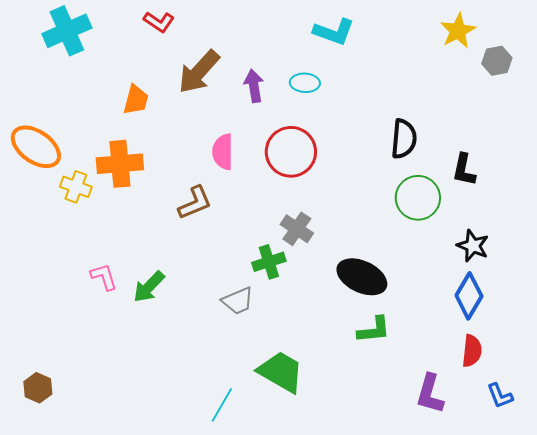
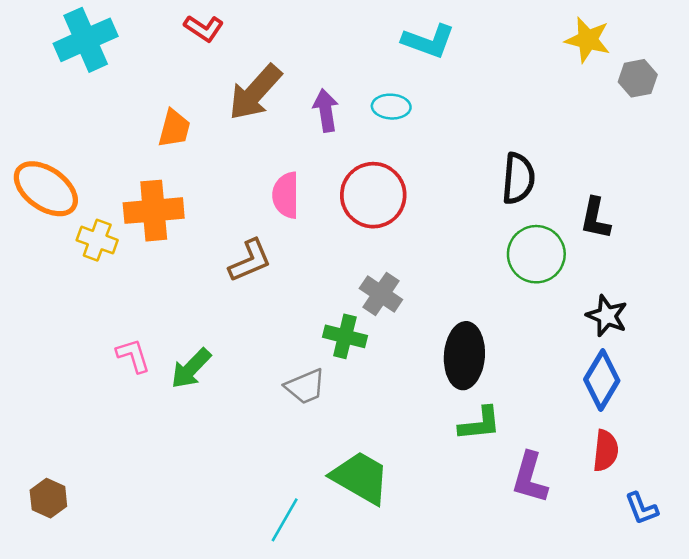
yellow star: (458, 31) -> (588, 40), turned -30
green cross: (269, 262) -> (345, 336), turned 32
black ellipse: (362, 277) -> (464, 356), turned 69
purple L-shape: (430, 394) -> (530, 478), moved

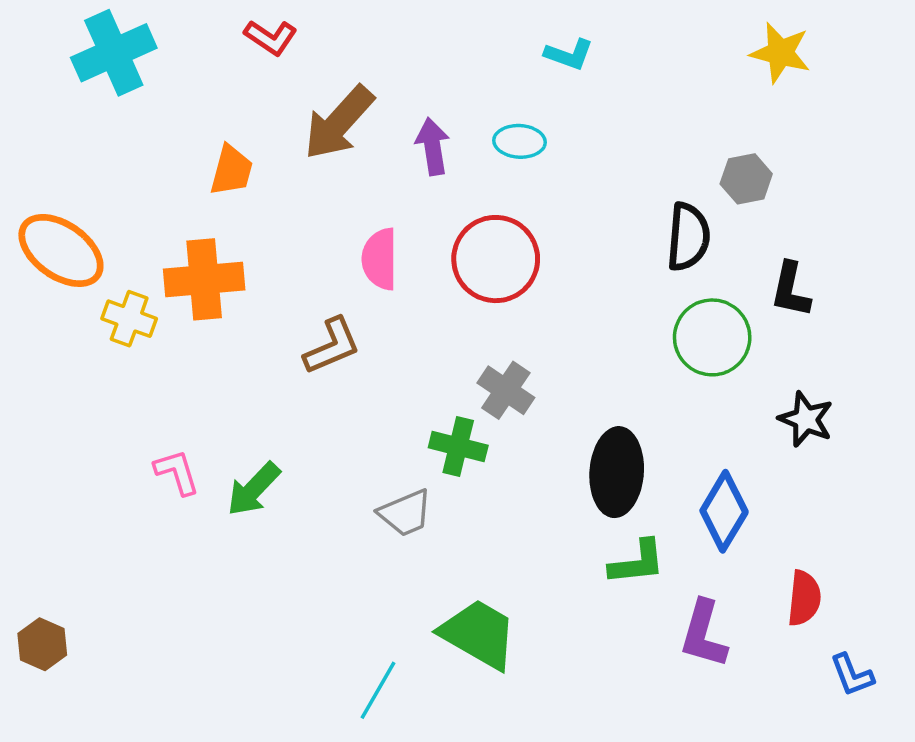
cyan L-shape: (428, 41) -> (569, 54), size x0.7
gray hexagon: (638, 78) -> (746, 179), moved
blue diamond: (602, 380) -> (724, 511), moved
brown hexagon: (48, 498) -> (42, 644), moved

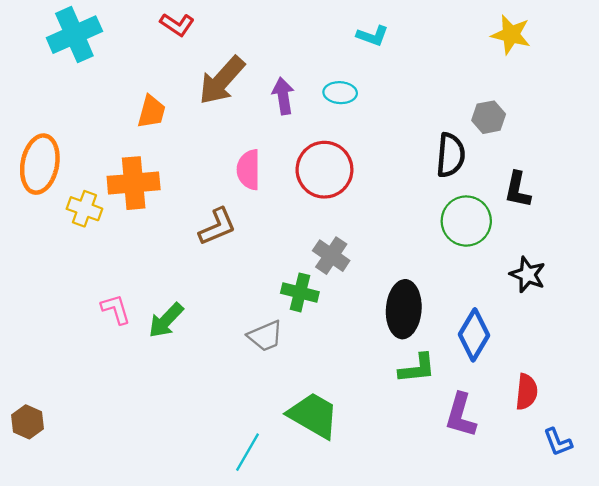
orange ellipse: (61, 250) -> (40, 164), turned 66

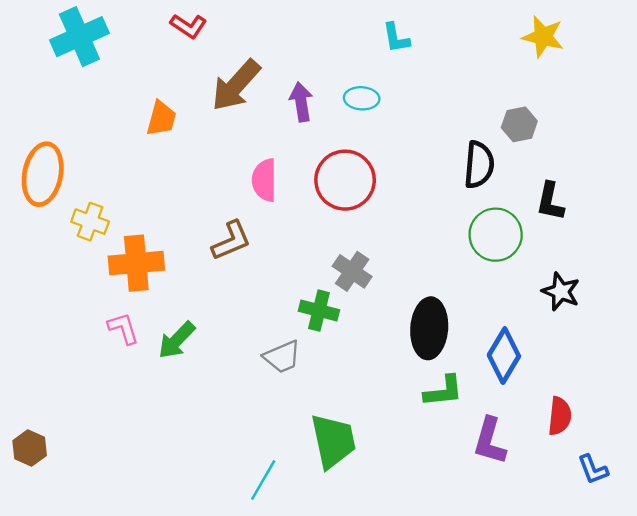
cyan L-shape: (372, 36) -> (396, 38), turned 60
orange cross: (134, 183) -> (136, 263), moved
green trapezoid: (313, 415) -> (333, 441), turned 48

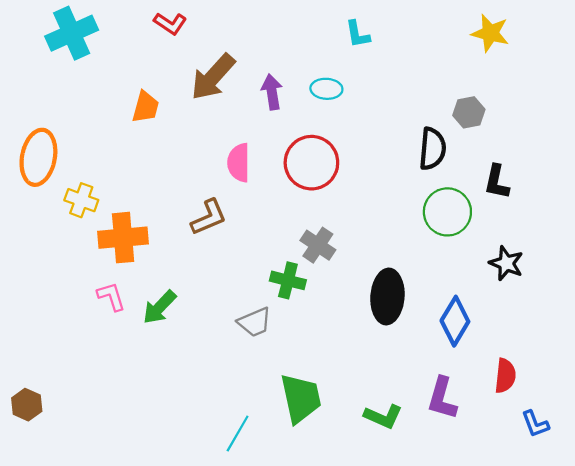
green L-shape: (443, 391) -> (383, 416), moved, turned 30

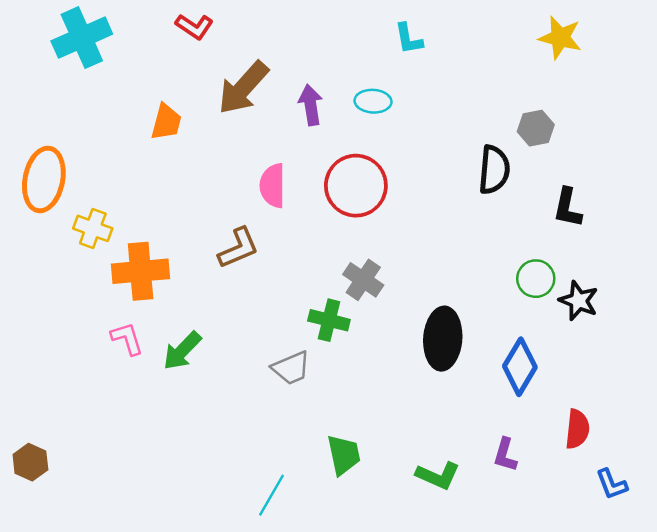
green circle: (447, 212) -> (536, 279), moved, size x0.7
green trapezoid: (301, 398) -> (344, 455), size x0.7
purple L-shape: (442, 398) -> (505, 455), size x0.7

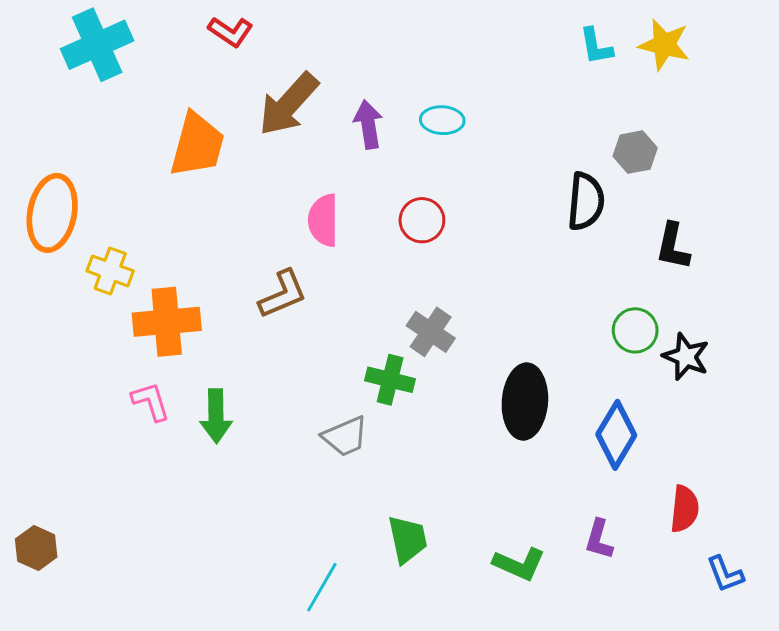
cyan L-shape: (408, 39) -> (596, 46), moved
orange trapezoid: (166, 122) -> (197, 145), size x1.5
red circle: (356, 186) -> (422, 220), size x0.6
green arrow: (182, 351) -> (216, 416), turned -45

